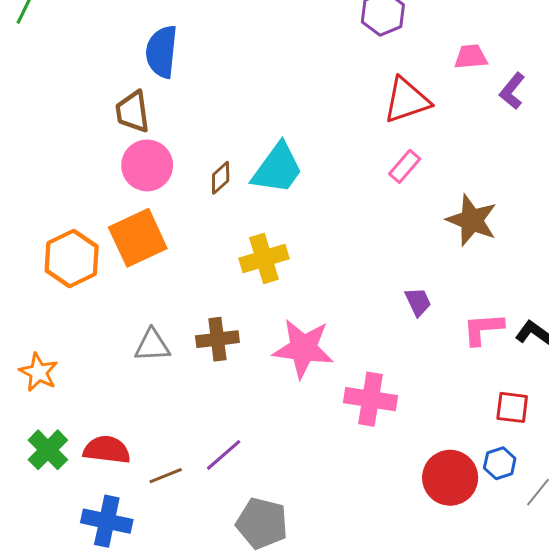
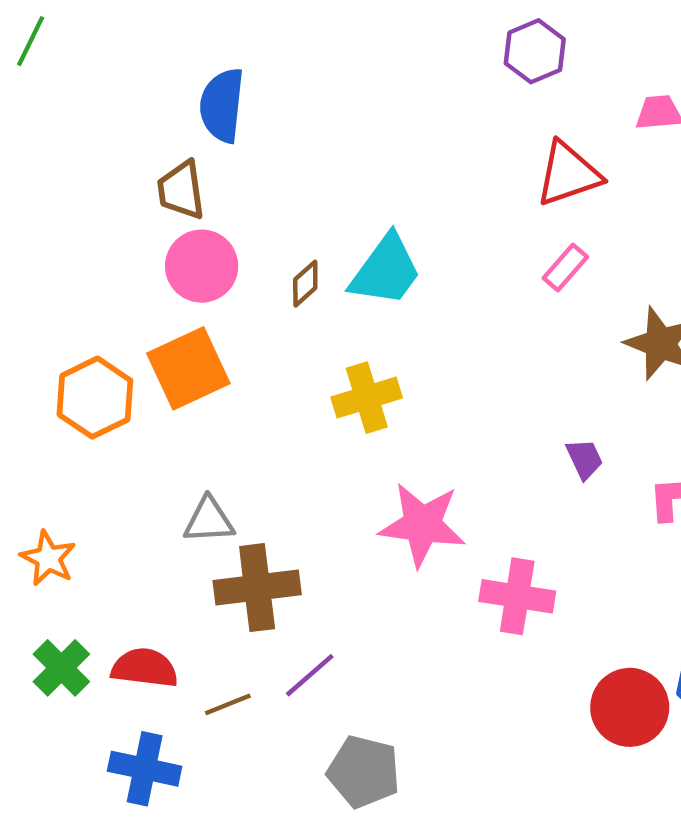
brown cross: (217, 339) -> (257, 588), moved, size x1.4

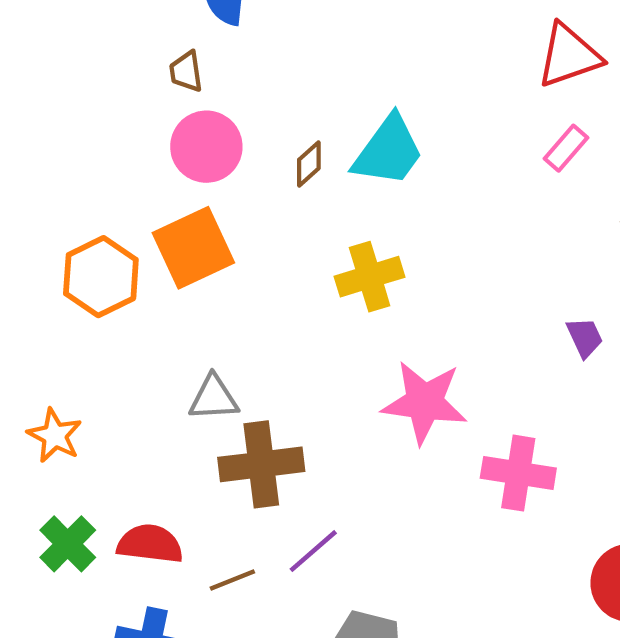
brown trapezoid: (181, 190) -> (186, 72), size x0.7

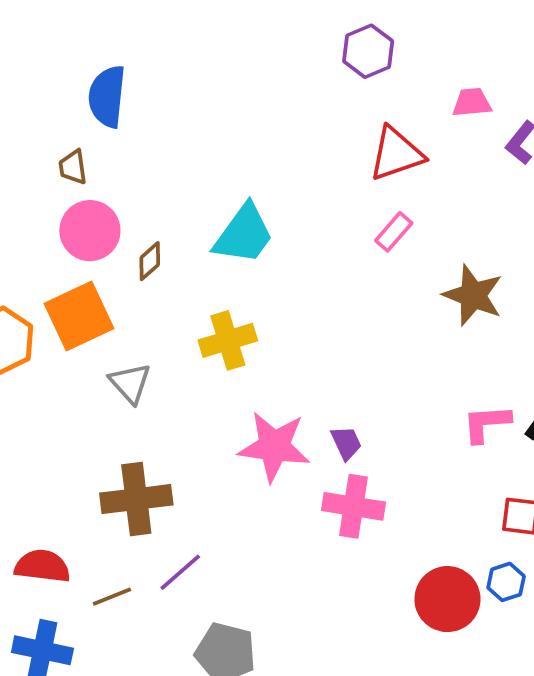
brown diamond: (309, 164) -> (150, 261), moved
purple trapezoid: (585, 337) -> (346, 443), moved
gray triangle: (214, 398) -> (130, 383), moved, turned 51

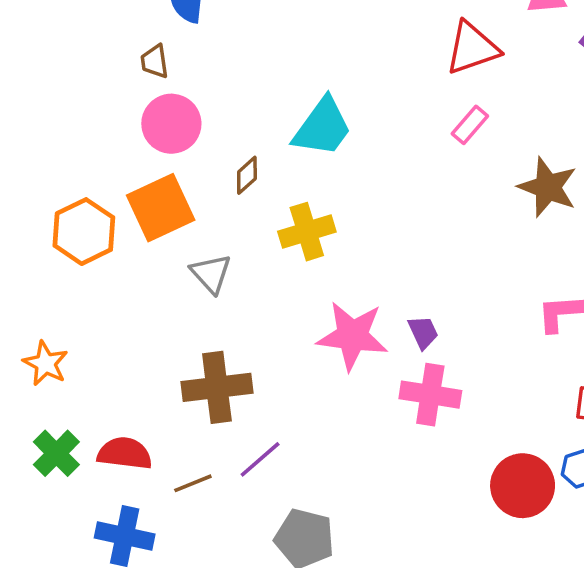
brown diamond: (150, 261) -> (247, 175), moved

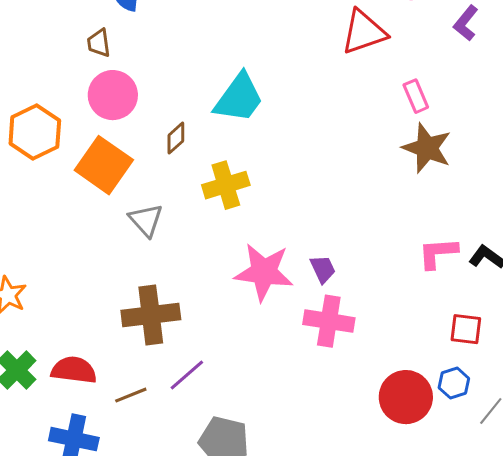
pink rectangle: (470, 125) -> (416, 96), moved, turned -64
orange square: (161, 208) -> (104, 165), turned -30
orange hexagon: (84, 232) -> (35, 132), moved

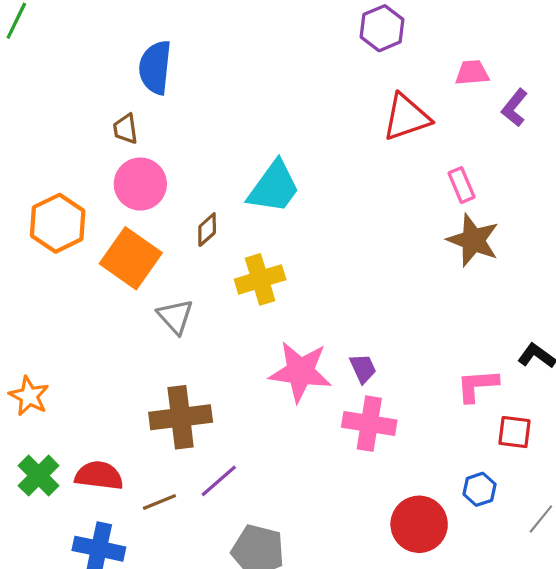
pink L-shape: (438, 253) -> (477, 385), moved
blue hexagon: (454, 383) -> (480, 489), moved
red circle: (406, 397) -> (419, 524), moved

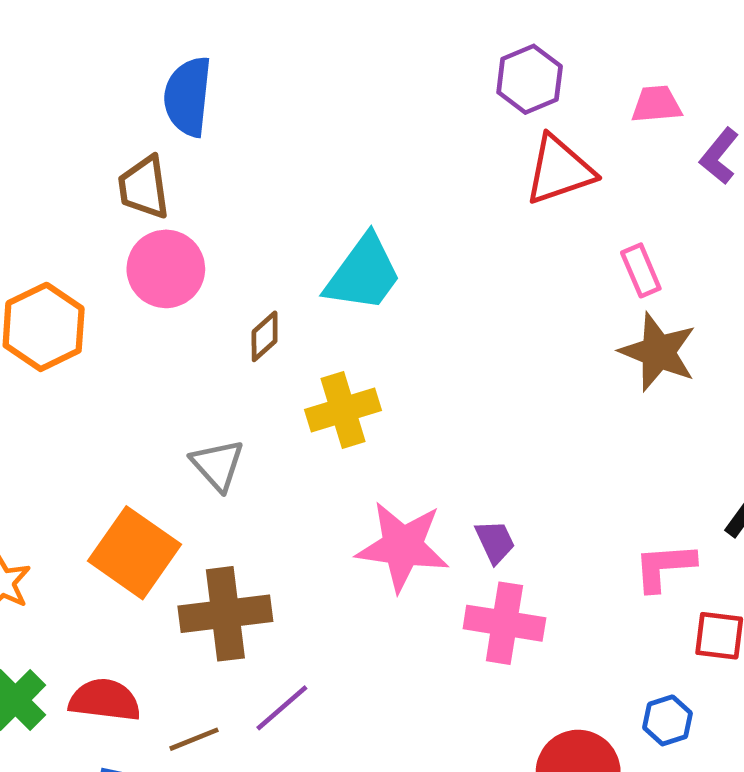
purple hexagon: (382, 28) -> (530, 79), moved
brown trapezoid: (125, 129) -> (144, 187), size x1.4
orange square: (131, 258) -> (134, 553), moved

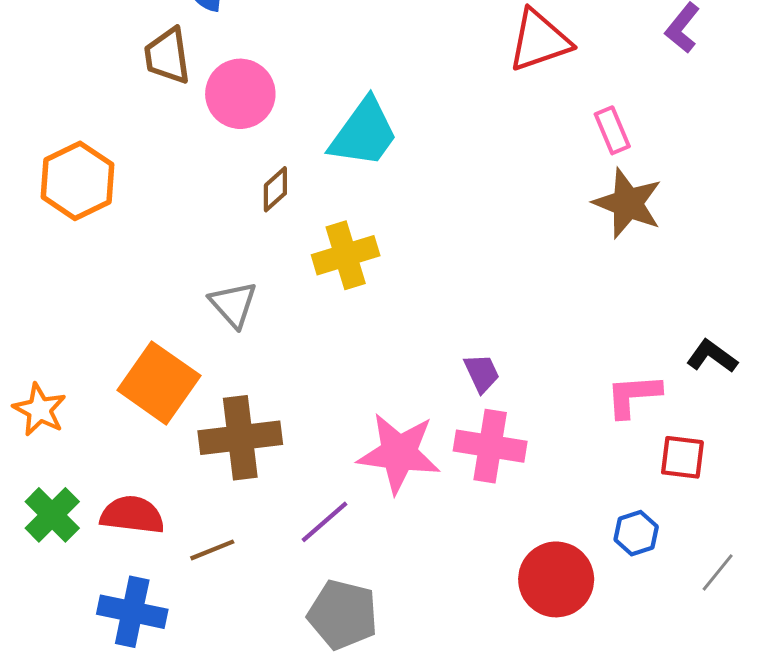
pink circle: (166, 269) -> (240, 94), moved
pink star: (403, 546) -> (399, 453), moved
purple line: (282, 708) -> (325, 522), moved

